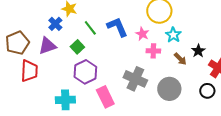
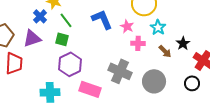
green line: (90, 28) -> (66, 20), moved
green square: (77, 47) -> (62, 39), turned -32
pink rectangle: (105, 97) -> (90, 89), turned -45

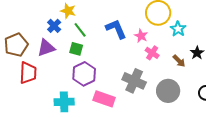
cyan star: (158, 27) -> (178, 29), moved
pink cross: (138, 43) -> (152, 53), turned 32

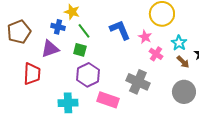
blue cross: (54, 26) -> (58, 27), turned -32
cyan star: (178, 29) -> (179, 43), moved
brown pentagon: (16, 45) -> (19, 32), moved
gray circle: (168, 91) -> (184, 92), moved

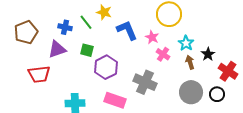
yellow star: (72, 12) -> (104, 12), moved
green line: (84, 31) -> (86, 22), moved
brown arrow: (183, 62) -> (190, 62), turned -152
red trapezoid: (32, 74) -> (39, 74), turned 80
purple hexagon: (88, 75) -> (106, 67), moved

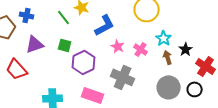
blue cross: (65, 27) -> (27, 15), moved
blue L-shape: (127, 30) -> (105, 25), turned 85
pink star: (152, 37) -> (118, 46), moved
red trapezoid: (39, 74) -> (17, 69), turned 55

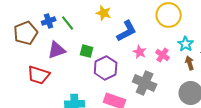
blue cross: (27, 15) -> (49, 21), turned -32
green line: (64, 17) -> (68, 23), moved
red trapezoid: (17, 69) -> (39, 75), turned -30

